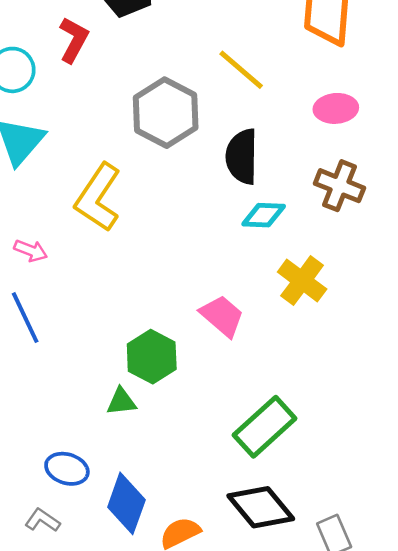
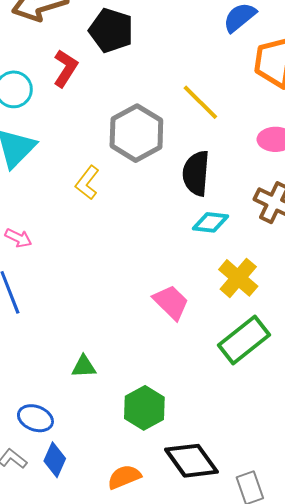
yellow L-shape: (98, 198) -> (87, 183), moved, size x0.6
green hexagon: (152, 357) -> (144, 408), moved
green rectangle: (265, 427) -> (244, 340), moved
blue diamond: (126, 503) -> (55, 460), moved, size x0.7

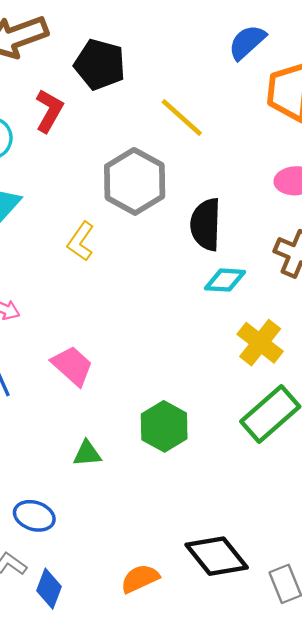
yellow line: (200, 102) -> (182, 118), moved
pink trapezoid: (171, 302) -> (72, 366), moved
green hexagon: (144, 408) -> (164, 426), moved
blue diamond: (55, 460) -> (49, 589), moved

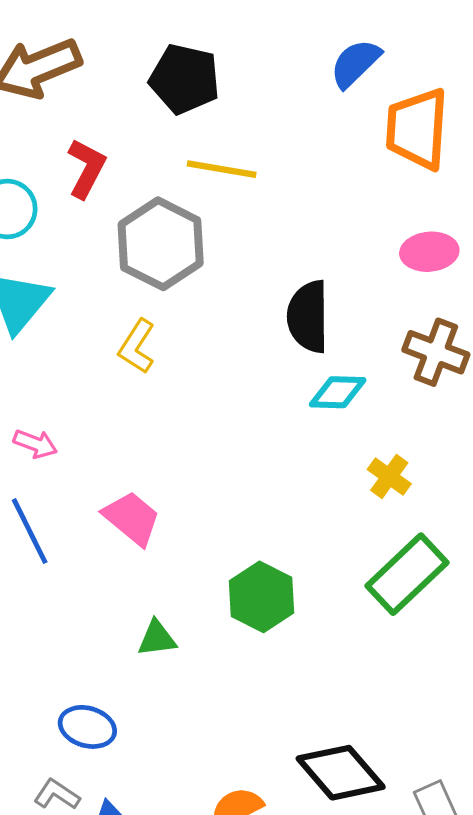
black pentagon: (100, 64) -> (185, 79), moved
yellow line: (182, 118) -> (222, 169), moved, turned -30
gray hexagon: (135, 181) -> (161, 244), moved
yellow cross: (260, 343) -> (389, 477), size x0.7

